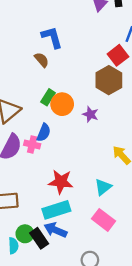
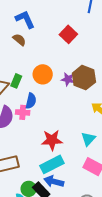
red square: (118, 55) -> (68, 34), moved
brown hexagon: (109, 80) -> (84, 78), moved
green rectangle: (48, 97) -> (16, 81), moved

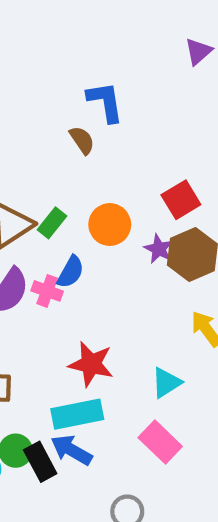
red square: (68, 34) -> (181, 200), moved

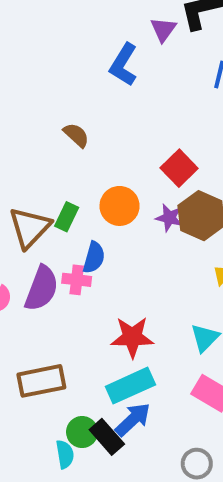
blue L-shape: (105, 102) -> (124, 65), moved, turned -126
blue arrow: (71, 450) -> (133, 419), turned 120

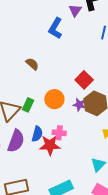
blue semicircle: (94, 258) -> (37, 134), moved
pink cross: (77, 280) -> (59, 133), moved
red star: (132, 337) -> (50, 145), moved

